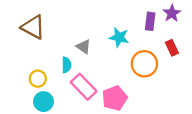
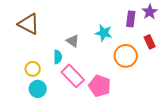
pink pentagon: (115, 98) -> (100, 86), turned -30

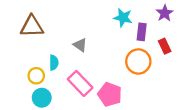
purple rectangle: (131, 19) -> (142, 32), moved
brown triangle: (29, 24) -> (32, 26), turned -30
cyan star: (104, 33) -> (123, 18), moved
cyan semicircle: (58, 57) -> (54, 63), moved

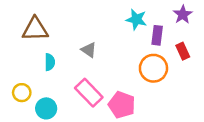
cyan semicircle: (54, 63) -> (50, 62), moved
yellow circle: (36, 76) -> (22, 93), moved

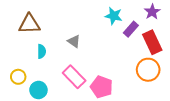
purple rectangle: (157, 35) -> (131, 29), turned 35
red rectangle: (183, 51) -> (152, 42), size x1.6
orange circle: (153, 68) -> (148, 70), moved

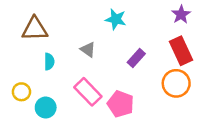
cyan star: (114, 16) -> (116, 19), moved
purple rectangle: (131, 29) -> (136, 58), moved

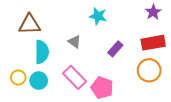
red rectangle: (181, 51) -> (153, 43), turned -75
cyan semicircle: (49, 62) -> (42, 52), size x1.6
cyan circle: (46, 108) -> (39, 81), moved

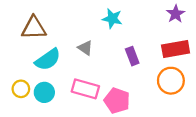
purple rectangle: (115, 49) -> (132, 56), turned -63
cyan semicircle: (42, 52) -> (48, 60), turned 55
pink rectangle: (74, 77) -> (85, 89), turned -30

